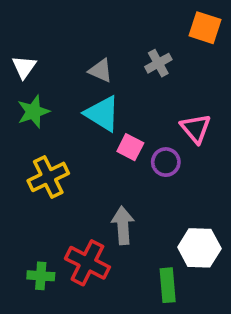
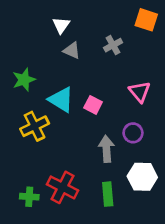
white triangle: (24, 67) -> (61, 25), moved
cyan triangle: (102, 114) -> (61, 100), moved
purple circle: (166, 162) -> (133, 133), moved
gray arrow: (123, 225) -> (106, 149), moved
green rectangle: (168, 285) -> (108, 194), moved

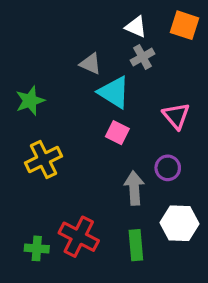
white triangle: (61, 25) -> (136, 27), moved, turned -42
cyan triangle: (61, 100) -> (114, 92), moved

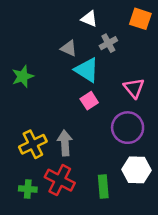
white triangle: (136, 27) -> (89, 19), moved
pink square: (117, 133) -> (89, 101), turned 30
yellow cross: (43, 159) -> (33, 144), moved
purple circle: (168, 168) -> (128, 128), size x1.6
gray arrow: (134, 188) -> (65, 143), moved

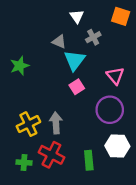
white triangle: (89, 19) -> (77, 16), turned 32
cyan triangle: (87, 70) -> (75, 60), turned 35

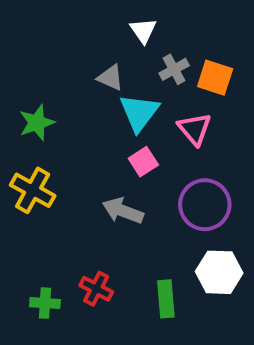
orange square: (121, 16) -> (215, 78), moved
pink triangle: (115, 76) -> (195, 129), moved
gray arrow: (56, 123) -> (123, 211), moved, turned -65
yellow cross: (28, 124) -> (33, 190), moved, turned -35
red cross: (51, 155) -> (96, 289), size x0.7

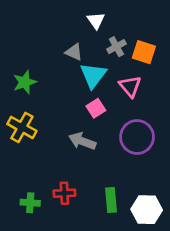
white hexagon: (219, 272) -> (147, 210), moved
red cross: (96, 289) -> (64, 193), turned -30

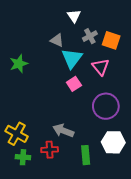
yellow cross: (22, 127) -> (17, 134), moved
gray arrow: (82, 141) -> (63, 131), moved
white hexagon: (147, 210) -> (113, 142), moved

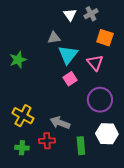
gray cross: (90, 36) -> (91, 14), moved
gray triangle: (57, 40) -> (54, 38), turned -32
yellow cross: (17, 134) -> (23, 116), moved

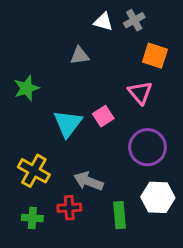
white triangle: (70, 15) -> (103, 22), turned -40
cyan triangle: (68, 55) -> (68, 124), moved

